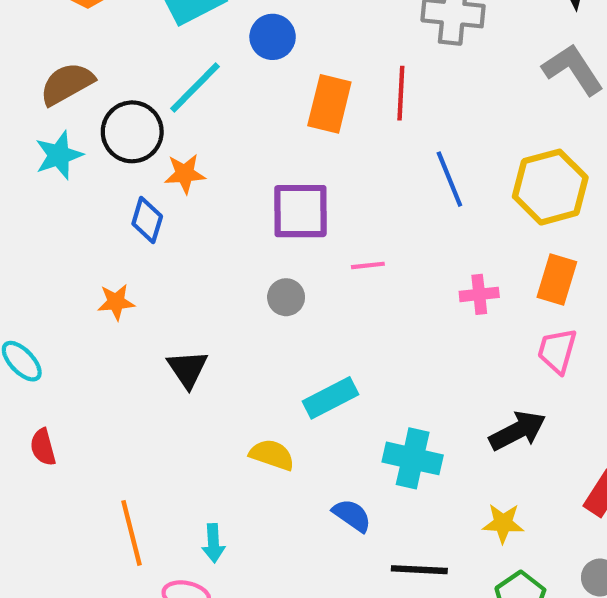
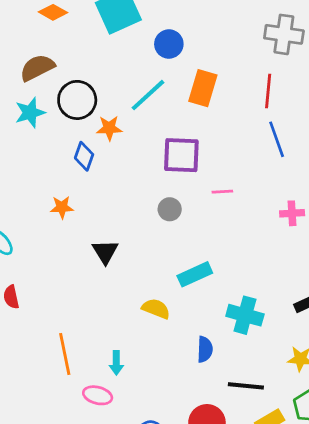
cyan line: (195, 88) -> (148, 95), moved
red line: (401, 93) -> (268, 91), moved
blue semicircle: (352, 515) -> (205, 349), turned 55

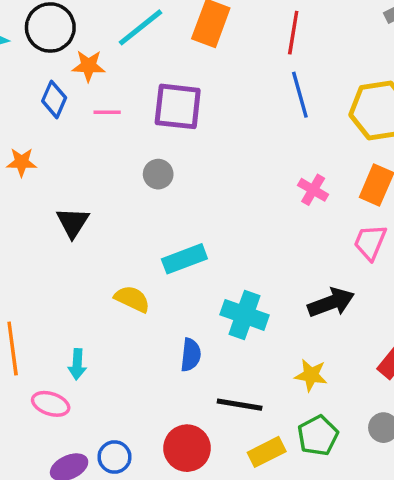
pink line: (222, 192) -> (107, 112), moved
pink cross: (292, 213) -> (313, 190), turned 30

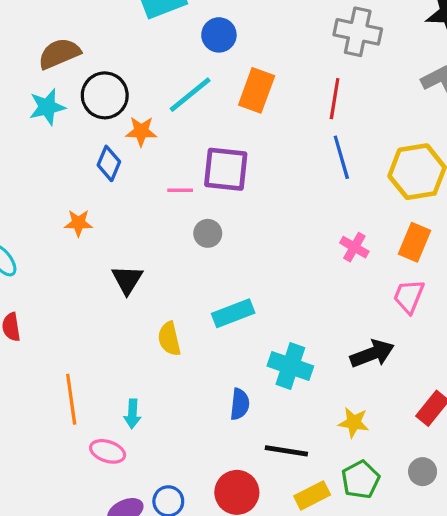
pink line: (107, 112) -> (180, 190), moved
yellow semicircle: (132, 299) -> (169, 339), moved, turned -128

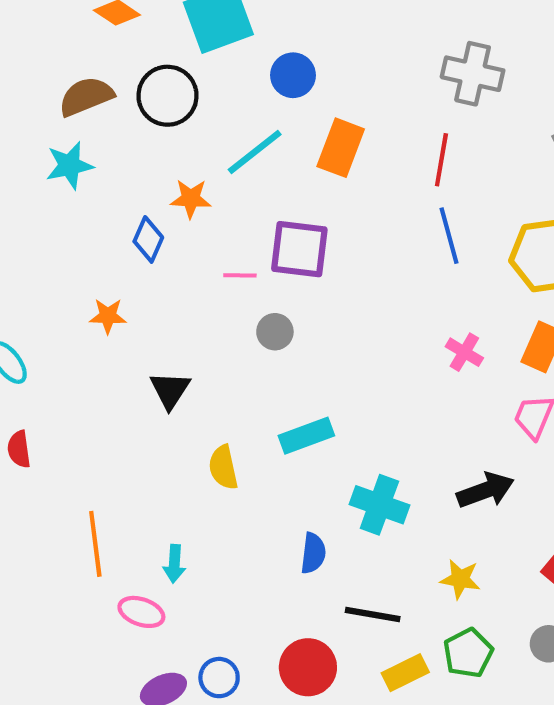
black circle: (105, 95) -> (168, 96), moved

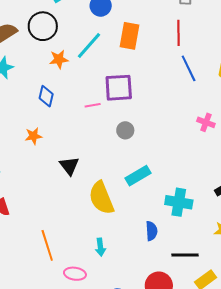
orange star: (191, 199) -> (59, 59), moved
gray circle: (275, 332) -> (125, 130), moved
yellow semicircle: (223, 467) -> (101, 198), size x1.6
cyan arrow: (174, 564) -> (100, 247), moved

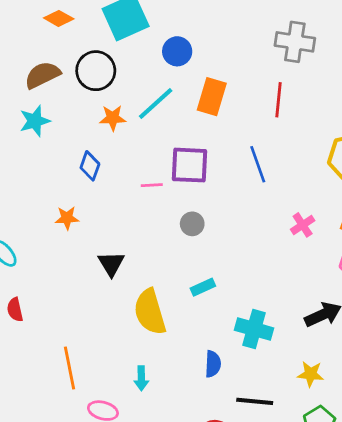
blue line: (189, 68) -> (258, 164), moved
pink cross: (206, 122) -> (303, 225), turned 30
cyan rectangle: (138, 176) -> (203, 287), size x0.7

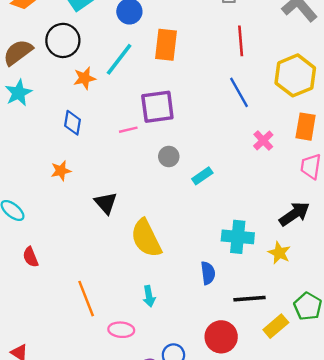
red line: (279, 100) -> (241, 41), moved
blue line: (258, 164) -> (239, 92), moved
cyan rectangle: (203, 287) -> (202, 176), moved
yellow star: (311, 374) -> (279, 253), moved, turned 30

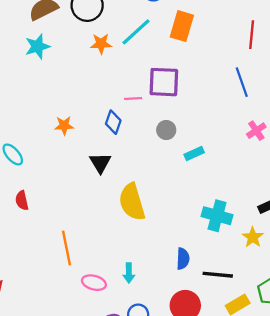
blue diamond: (73, 123) -> (113, 122), moved
blue semicircle: (208, 273) -> (183, 259), moved
cyan arrow: (149, 296) -> (129, 273), moved

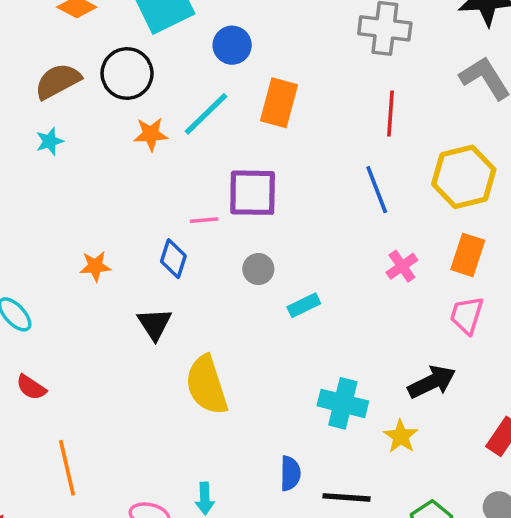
cyan star: (37, 46) -> (50, 141), size x0.7
red semicircle: (22, 200) -> (31, 387), turned -42
orange line: (67, 248) -> (67, 468), moved

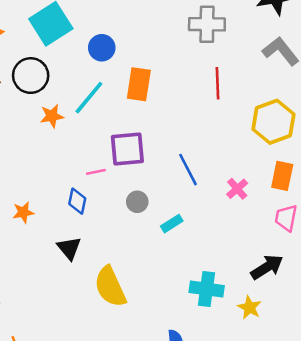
blue line: (377, 190) -> (188, 170), moved

